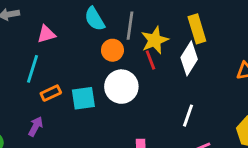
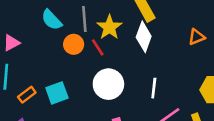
red line: (150, 60) -> (98, 47), moved
white circle: (121, 87) -> (108, 84), moved

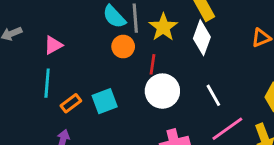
cyan semicircle: (52, 20) -> (114, 17), moved
red line: (98, 47) -> (152, 64), moved, turned 42
white line: (154, 88) -> (213, 95), turned -36

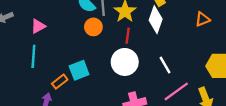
red line: (152, 64) -> (128, 36), moved
orange rectangle: (71, 103) -> (60, 82), moved

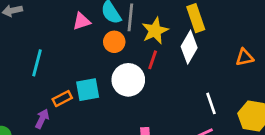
pink triangle: (38, 26) -> (82, 21), moved
white circle: (125, 62) -> (128, 80), moved
white line: (165, 65) -> (211, 103), moved

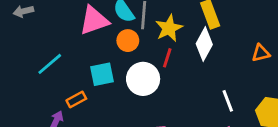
pink triangle: (82, 21) -> (94, 20), size x1.6
cyan line: (37, 63) -> (50, 64), turned 36
cyan square: (88, 90) -> (102, 74), moved

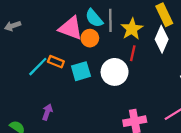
pink triangle: (94, 20) -> (71, 28), turned 45
orange circle: (128, 41) -> (90, 38), moved
orange rectangle: (76, 100) -> (56, 62), moved, turned 56

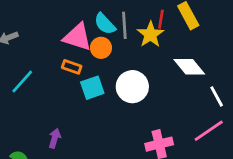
white diamond: (162, 39) -> (189, 67), moved, turned -60
red line: (133, 53) -> (161, 19), moved
orange rectangle: (56, 62) -> (72, 67), moved
cyan line: (38, 67) -> (22, 82), moved

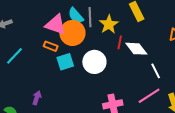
red line: (161, 19) -> (120, 42), moved
orange circle: (101, 48) -> (72, 33), size x1.6

